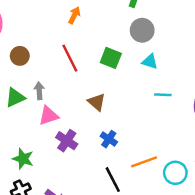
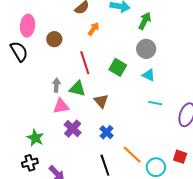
brown circle: (20, 56) -> (54, 39), moved
green triangle: (15, 98) -> (77, 89), moved, turned 30
orange line: (144, 162) -> (132, 155), turned 55

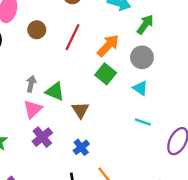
orange arrow: (94, 29) -> (108, 46), moved, size x1.5
red line: (85, 63) -> (73, 37), moved, turned 35
pink triangle: (61, 106) -> (33, 109), turned -42

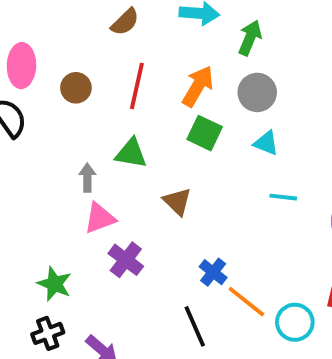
green triangle: (55, 91) -> (131, 153), moved
pink triangle: (33, 109) -> (100, 218), turned 36
blue cross: (81, 147) -> (213, 272), moved

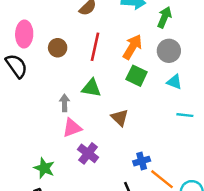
blue cross: (213, 272) -> (142, 161), turned 35

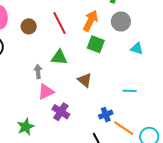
red line: (95, 47) -> (60, 23), turned -35
cyan triangle: (174, 82) -> (137, 49), moved
cyan line: (185, 115) -> (130, 91), moved
green star: (44, 168) -> (26, 127), turned 30

